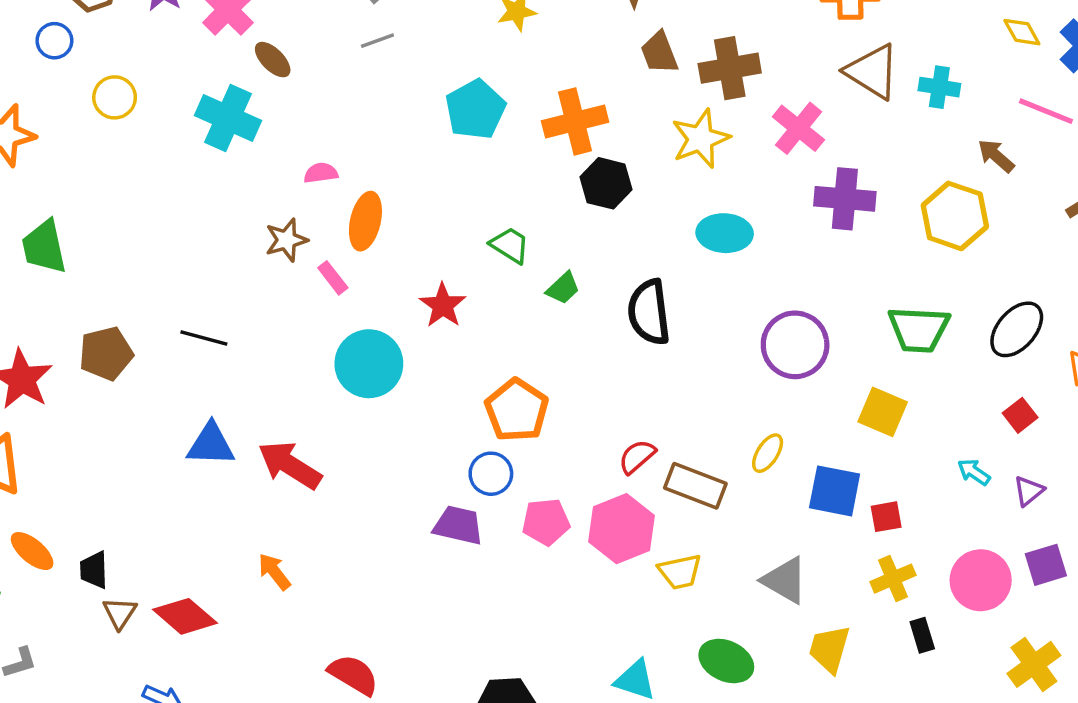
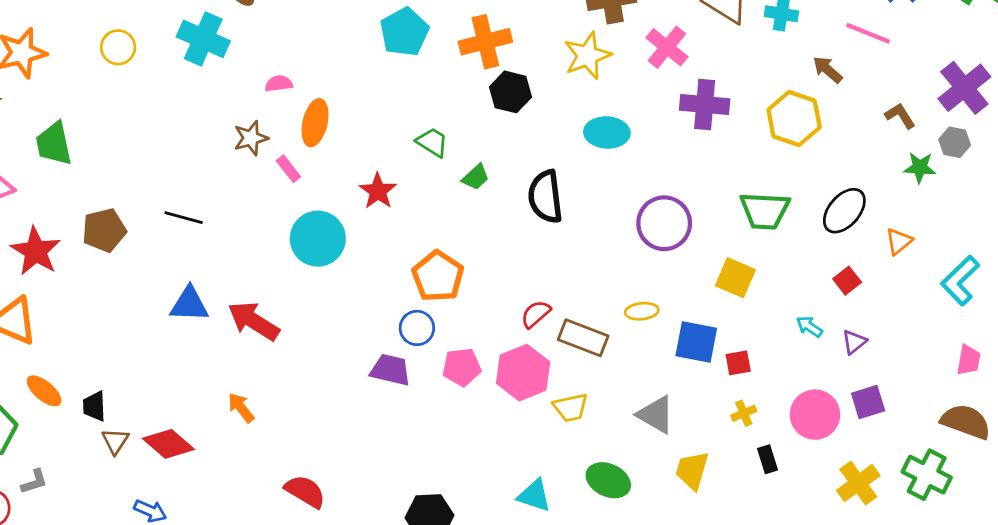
yellow circle: (115, 97) -> (118, 47), moved
yellow ellipse: (768, 453) -> (642, 311), turned 52
yellow cross: (893, 579) -> (744, 413), size x0.7

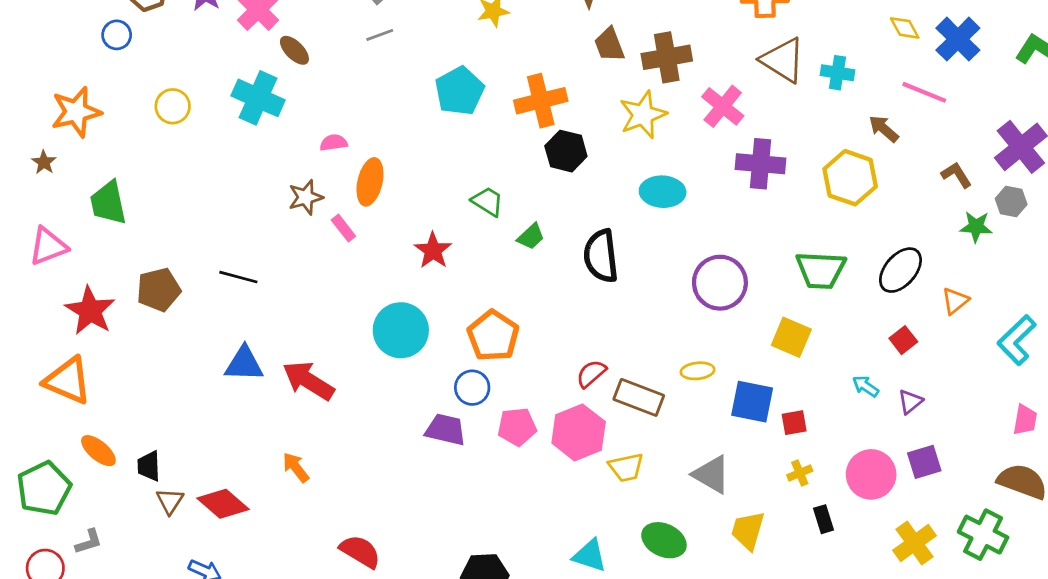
cyan circle: (318, 239) -> (401, 330), moved

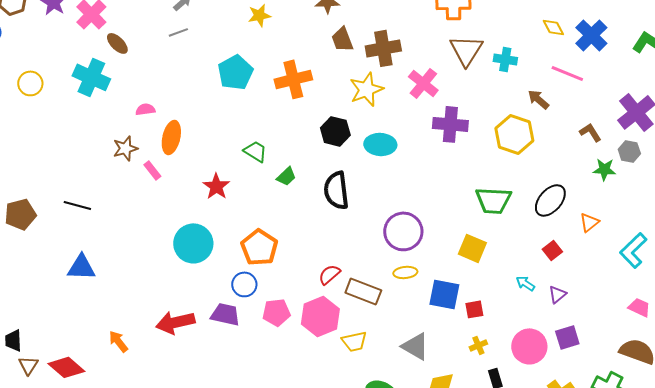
brown triangle: (783, 60) -> (466, 50), turned 30
black hexagon: (566, 151) -> (335, 131), moved
purple circle: (720, 283) -> (403, 231), moved
red arrow: (308, 381) -> (175, 322), moved, turned -45
pink trapezoid: (1025, 420) -> (639, 307), turned -75

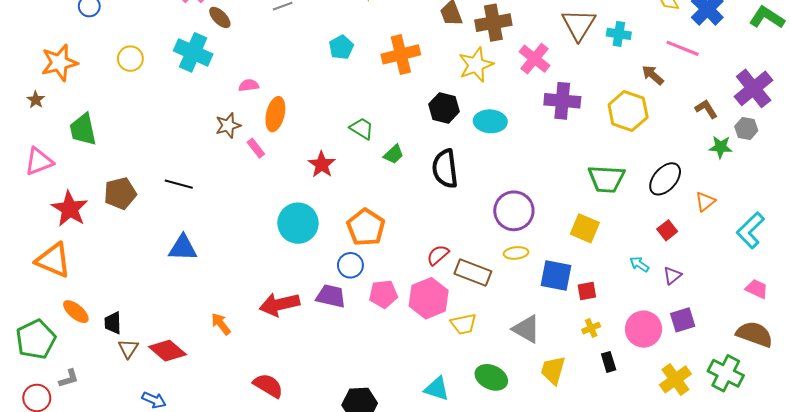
cyan pentagon: (235, 72) -> (341, 47), size x0.7

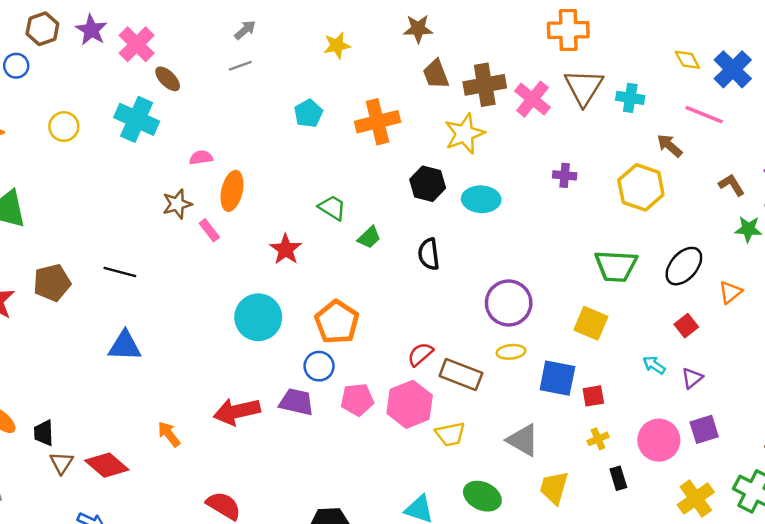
pink cross: (534, 59) -> (532, 99), moved
purple cross: (562, 101) -> (565, 175), size x0.6
black semicircle: (445, 169) -> (429, 254), size x0.7

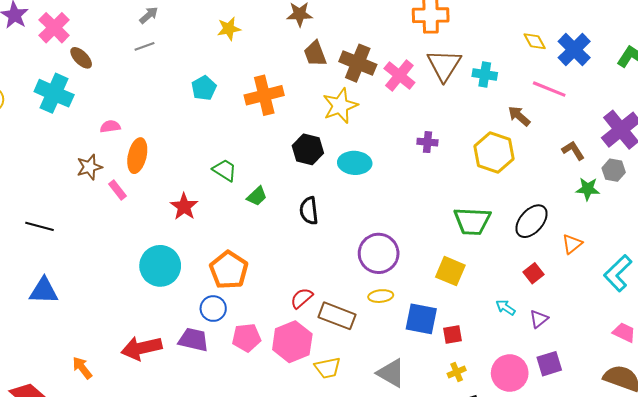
brown cross: (485, 85) -> (358, 63), turned 32

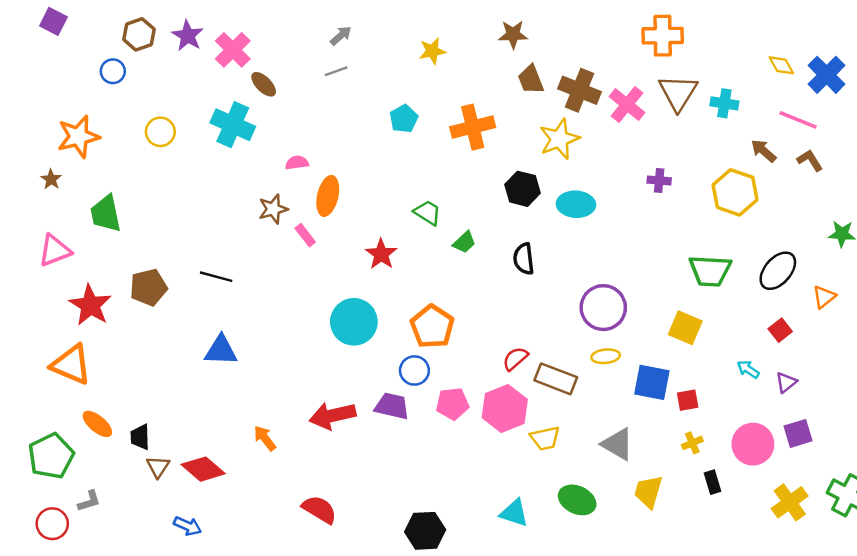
brown L-shape: (573, 150) -> (810, 160), moved

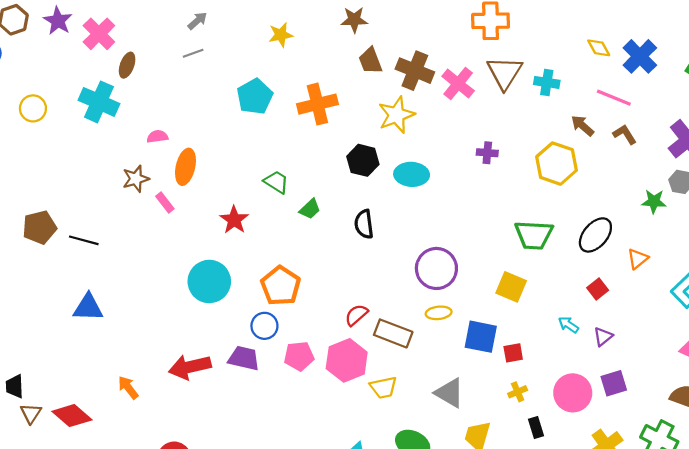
brown ellipse: (264, 84) -> (127, 65), turned 65
cyan pentagon: (404, 119) -> (255, 97), size x1.4
brown pentagon: (148, 287) -> (39, 227), moved

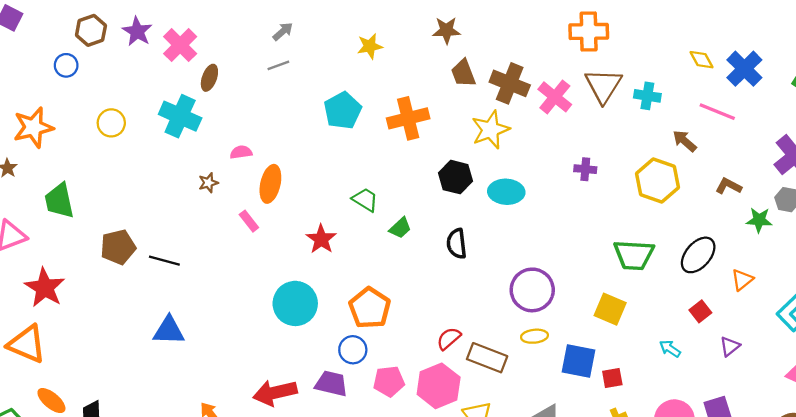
brown L-shape: (625, 134) -> (729, 186), moved, turned -30
brown star: (136, 179) -> (208, 183), moved, size x0.7
purple triangle: (603, 337) -> (730, 346), moved

